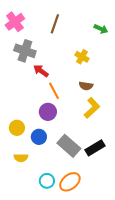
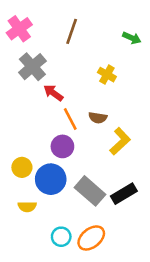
gray cross: (25, 51) -> (32, 67), turned 30
brown semicircle: (86, 86) -> (98, 118), moved
blue circle: (39, 137) -> (51, 179), size x1.5

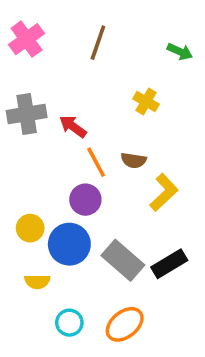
gray cross: (32, 67) -> (27, 114), moved, turned 32
cyan circle: (61, 237) -> (69, 323), moved

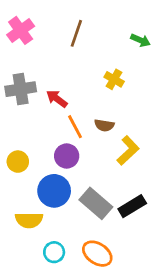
yellow circle: (30, 228) -> (18, 162), moved
yellow semicircle: (37, 282) -> (29, 220), size x1.4
orange ellipse: (125, 324) -> (97, 254), turned 72

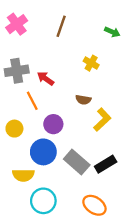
orange line: (75, 127) -> (32, 101), moved
cyan circle: (54, 252) -> (43, 201), size x1.5
orange ellipse: (97, 254) -> (94, 205), moved

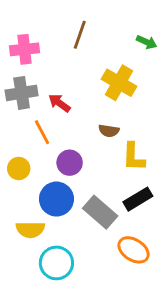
pink cross: (17, 24) -> (24, 49), moved, turned 30
yellow cross: (91, 63) -> (119, 83), size x1.6
yellow L-shape: (102, 120) -> (134, 157), turned 135
black rectangle: (106, 164) -> (138, 199), moved
orange ellipse: (94, 205) -> (134, 250), moved

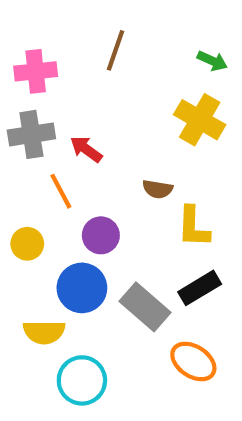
yellow cross: (119, 83) -> (200, 120), moved

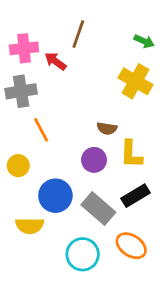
red arrow: (86, 149) -> (55, 61), moved
purple circle: (101, 235) -> (94, 160), moved
cyan circle: (82, 380) -> (83, 254), moved

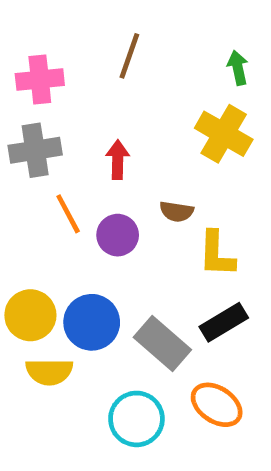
green arrow: (144, 41) -> (238, 68), turned -126
red arrow: (55, 61) -> (118, 160), moved, turned 55
purple circle: (94, 160) -> (118, 235), moved
yellow circle: (18, 166) -> (30, 315), moved, size x1.4

